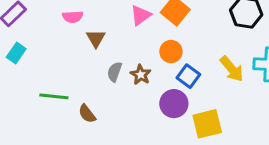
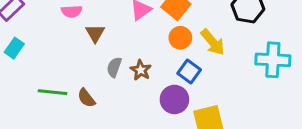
orange circle: (171, 52) -> (180, 38), moved
yellow arrow: (232, 69) -> (213, 42), moved
brown semicircle: (87, 114) -> (86, 98), moved

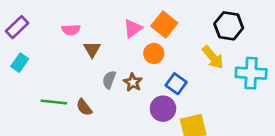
orange circle: (180, 38) -> (154, 53), moved
yellow arrow: (213, 42) -> (213, 57), moved

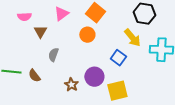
pink triangle: (133, 28) -> (61, 14), moved
brown star: (133, 82) -> (71, 85), moved
blue square: (176, 84) -> (118, 58), moved

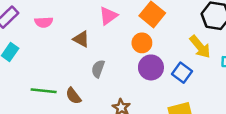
pink semicircle: (24, 17) -> (44, 22), moved
brown triangle: (40, 32) -> (81, 39), turned -32
purple circle: (94, 77) -> (151, 67), moved

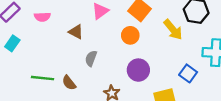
yellow arrow: (200, 47) -> (173, 30), moved
purple circle: (151, 67) -> (138, 70), moved
blue square: (182, 73) -> (188, 73), moved

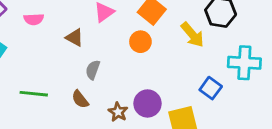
purple circle: (138, 70) -> (148, 103), moved
brown semicircle: (69, 83) -> (80, 99), moved

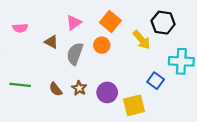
gray semicircle: (93, 70) -> (75, 54), moved, size x1.5
brown star: (118, 112) -> (79, 88), moved

